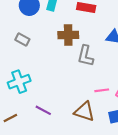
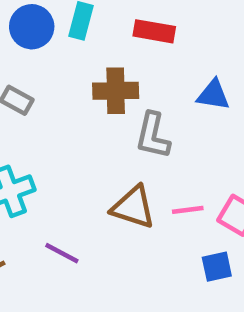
brown triangle: (84, 112) -> (133, 207), moved

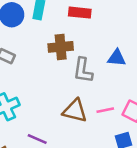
blue triangle: (213, 95) -> (117, 58), moved

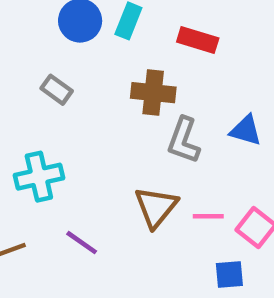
brown triangle: (75, 111) -> (156, 207), turned 44

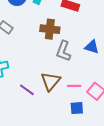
purple line: (82, 243) -> (27, 90), moved
blue square: (229, 275) -> (77, 108), moved

